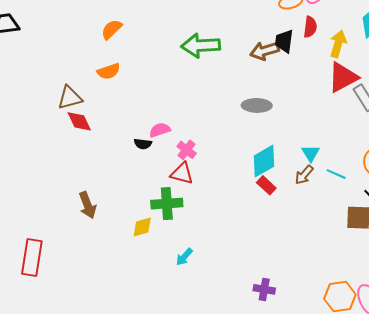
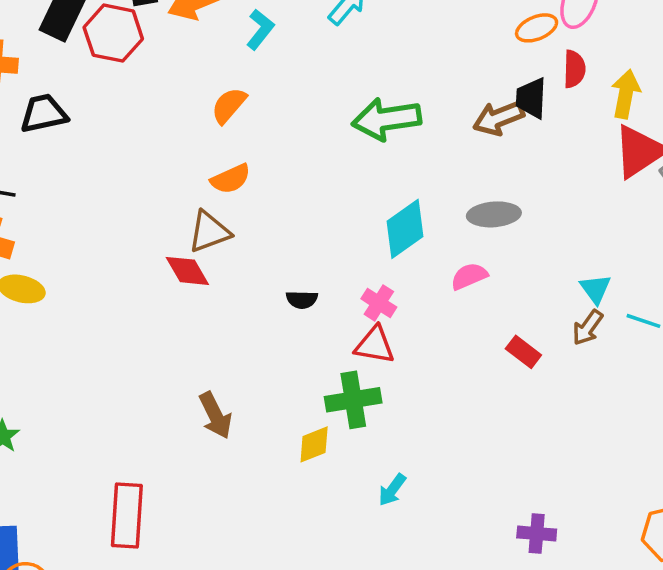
brown triangle: (70, 98) -> (209, 232), moved
pink semicircle: (160, 130) -> (469, 276), moved
cyan diamond: (264, 161) -> (405, 229), moved

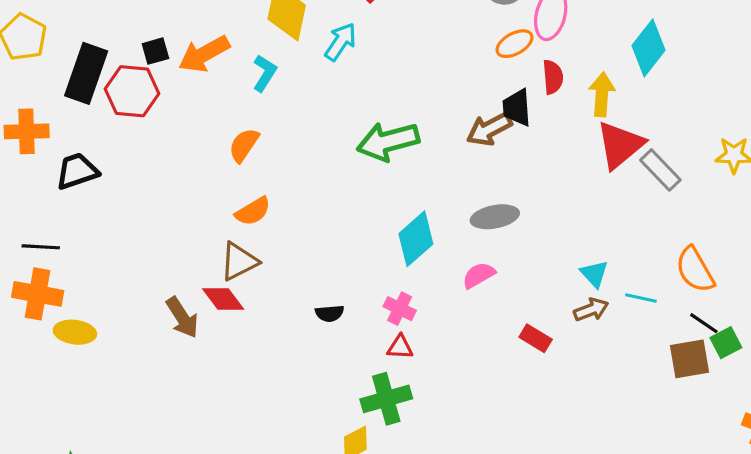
brown arrow: (588, 328) -> (591, 310), turned -140
red triangle: (375, 345) -> (400, 347), size x0.7
brown arrow: (215, 415) -> (182, 317), moved

